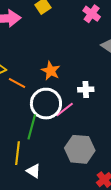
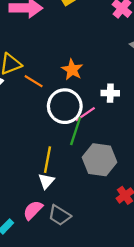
green line: (32, 127) -> (76, 131), moved
yellow line: (17, 153) -> (48, 160), moved
white triangle: (34, 171) -> (46, 181), turned 35

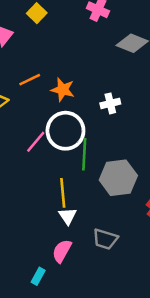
orange line: (34, 81) -> (30, 80), moved, turned -42
pink line: (85, 114) -> (36, 142), moved
gray trapezoid: (59, 215) -> (105, 239), moved

